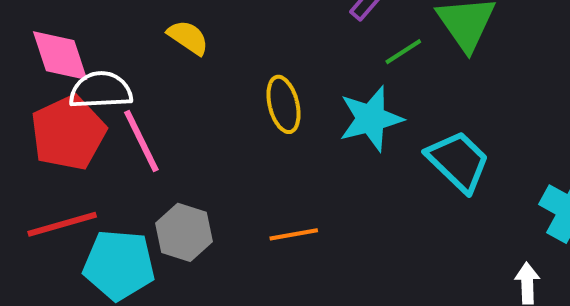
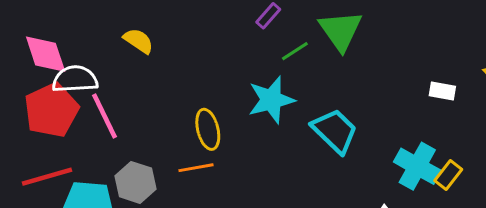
yellow ellipse: (283, 104) -> (208, 129), moved
orange line: (294, 234) -> (196, 168), moved

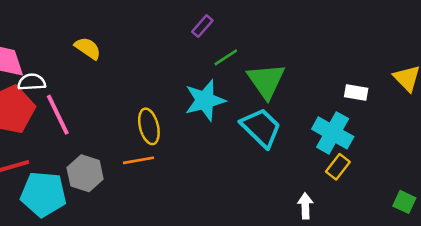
green triangle: (341, 30) -> (266, 81), moved
white semicircle: (75, 79) -> (32, 82), size x0.7
cyan cross: (417, 166) -> (333, 133), moved
yellow rectangle: (448, 175) -> (338, 167), moved

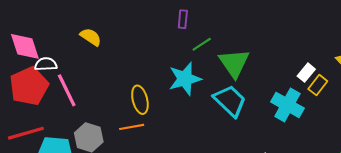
purple rectangle: (202, 26) -> (183, 19), turned -36
white rectangle: (356, 93) -> (306, 73), turned -60
yellow rectangle: (338, 167) -> (318, 85), moved

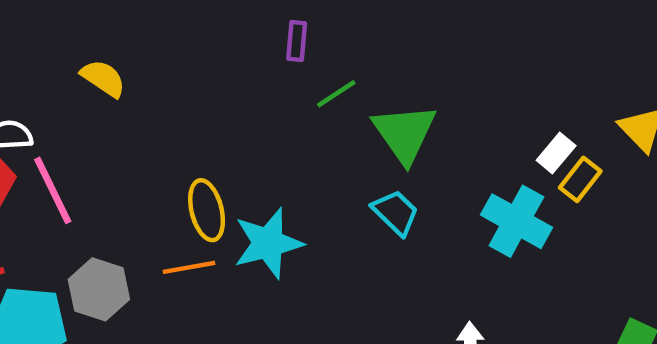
cyan star: (185, 79) -> (268, 243), moved
cyan trapezoid: (230, 101) -> (396, 212), size x0.7

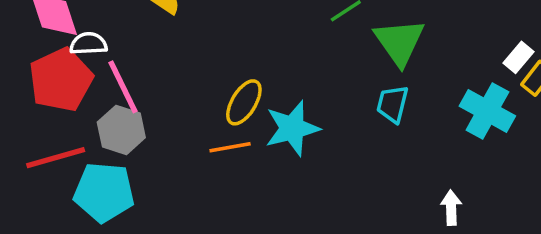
yellow ellipse: (207, 210) -> (244, 102), turned 45
cyan trapezoid: (396, 212) -> (392, 104), turned -120
gray hexagon: (99, 289) -> (121, 130), moved

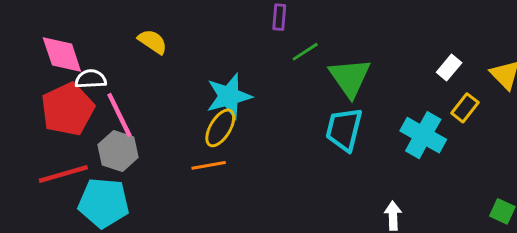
white rectangle: (519, 57) -> (449, 67), moved
cyan trapezoid: (392, 104) -> (344, 129), size x1.4
cyan star: (292, 128) -> (229, 96), moved

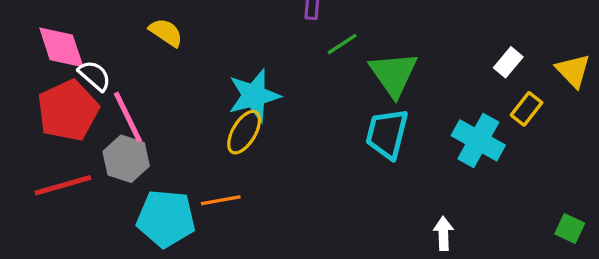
white semicircle: (91, 79) -> (95, 76), turned 44
orange line: (209, 165) -> (221, 200), moved
cyan pentagon: (104, 203) -> (166, 219), moved

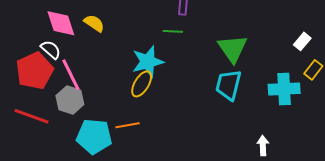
green line: (342, 44) -> (173, 31), moved, turned 36
pink diamond: (61, 47) -> (61, 23), moved
cyan cross: (478, 140) -> (284, 89), turned -32
red line: (63, 185) -> (32, 116), turned 36

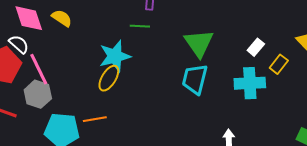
white rectangle: (302, 41) -> (256, 47), moved

